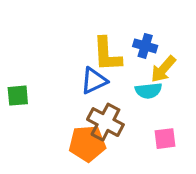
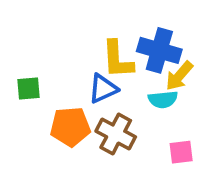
blue cross: (145, 46) -> (159, 50), size x1.6
green square: (18, 96) -> (28, 89), moved
orange pentagon: (87, 144) -> (70, 127), moved

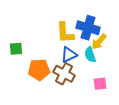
blue triangle: (103, 89) -> (69, 55), moved
cyan semicircle: (163, 99) -> (90, 55), turned 77

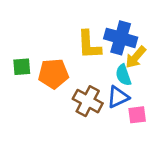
blue triangle: (69, 55) -> (118, 97), moved
orange pentagon: (39, 70) -> (53, 74), moved

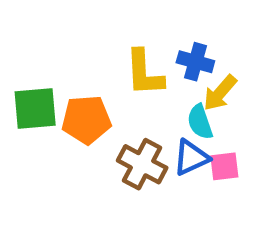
blue cross: (121, 38) -> (195, 62), size x0.7
green square: (22, 67) -> (35, 109), size x1.5
pink square: (137, 115) -> (224, 166), moved

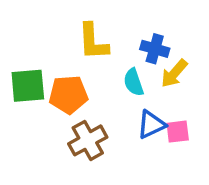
yellow L-shape: (144, 73) -> (93, 42), moved
cyan semicircle: (200, 122) -> (134, 82), moved
brown cross: (142, 164) -> (88, 140), moved, turned 33

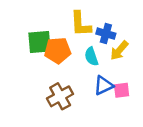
yellow L-shape: (93, 42) -> (81, 24), moved
green square: (28, 86) -> (40, 42), moved
orange pentagon: (68, 95) -> (58, 50), moved

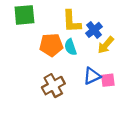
blue cross: (106, 34) -> (94, 30), turned 35
green square: (40, 42) -> (24, 15), moved
cyan semicircle: (91, 56) -> (70, 47), moved

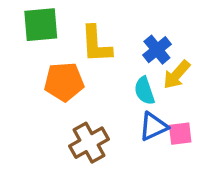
yellow L-shape: (72, 21) -> (96, 44), moved
orange pentagon: (51, 45) -> (64, 82), moved
cyan semicircle: (70, 47) -> (144, 91), moved

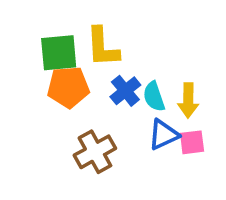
green square: (41, 25) -> (59, 53), moved
blue cross: (157, 50) -> (125, 91), moved
yellow arrow: (177, 75) -> (188, 100), moved, turned -40

